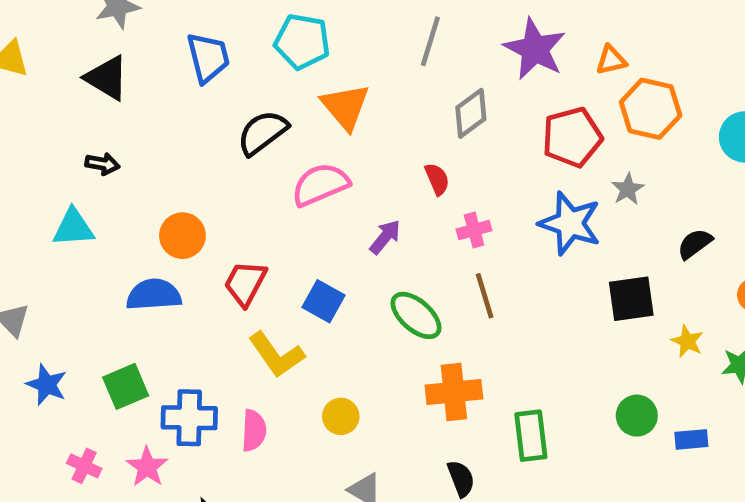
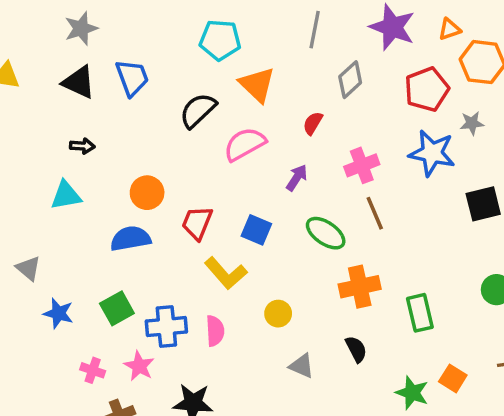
blue trapezoid: (208, 58) -> (132, 78), moved
red semicircle: (437, 179) -> (313, 123), moved, turned -120
gray star: (628, 189) -> (472, 123), turned 30
pink cross: (474, 230) -> (362, 165), size x1.4
black semicircle: (461, 479) -> (356, 349), moved

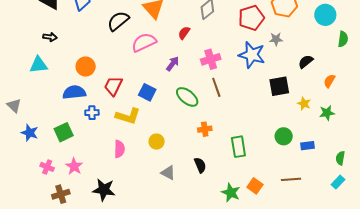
yellow L-shape: (226, 273) -> (128, 116), turned -35
orange cross: (360, 287) -> (205, 129), size x0.6
blue cross: (166, 327) -> (92, 113), moved, size x0.6

